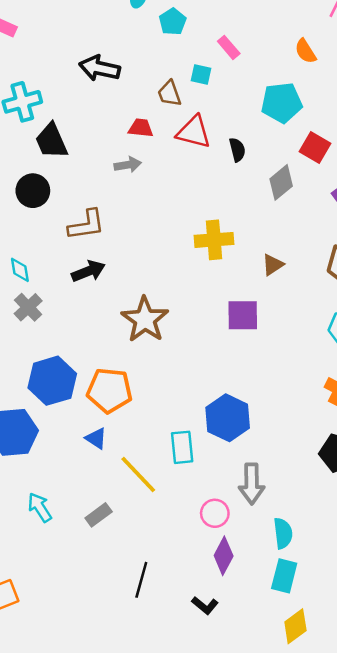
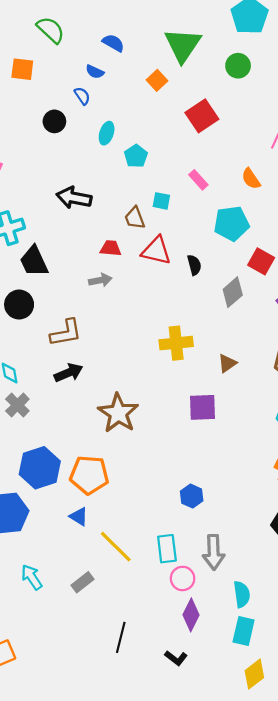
pink rectangle: (229, 47) -> (198, 180), moved
blue hexagon: (228, 418) -> (192, 496), size x0.6
cyan rectangle: (182, 447) -> (167, 549), moved

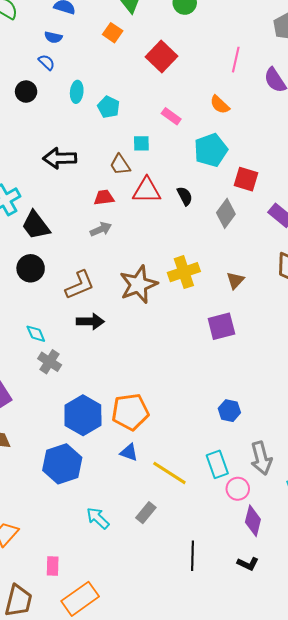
black arrow: (69, 373) -> (90, 321), turned 36
brown star: (118, 413) -> (138, 284), moved, turned 30

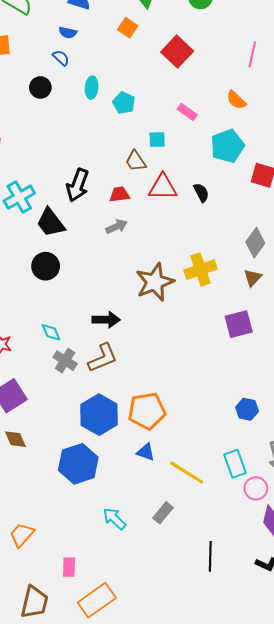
black arrow: (60, 158) -> (78, 185), moved, turned -68
gray diamond: (226, 213) -> (255, 243), moved
brown L-shape: (80, 285) -> (103, 358), moved

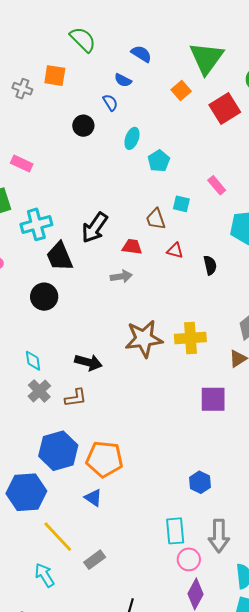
red square: (177, 52) -> (225, 109), moved
red triangle: (163, 187) -> (175, 251), size x0.6
brown L-shape: (103, 358) -> (76, 398), size x0.7
yellow line: (187, 473) -> (58, 537), moved
cyan arrow: (114, 519) -> (45, 575), moved

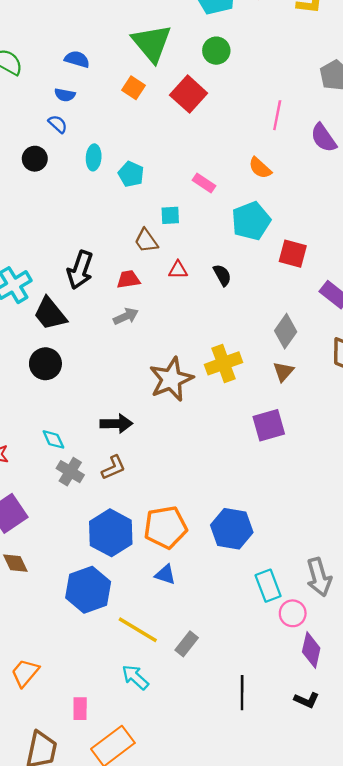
blue hexagon: (200, 482) -> (232, 529), moved, size x1.6

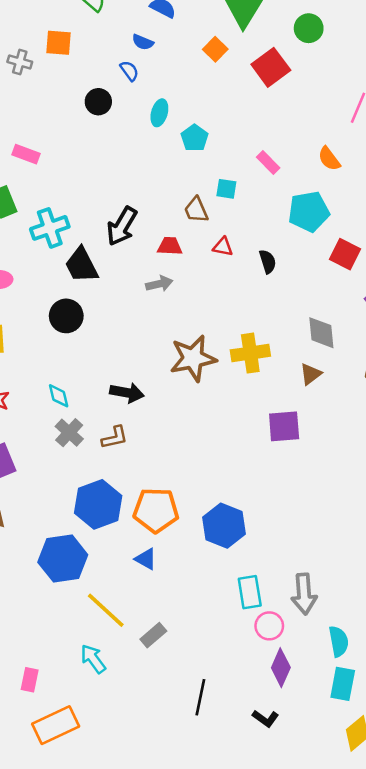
gray diamond: (286, 331) -> (321, 333), turned -52

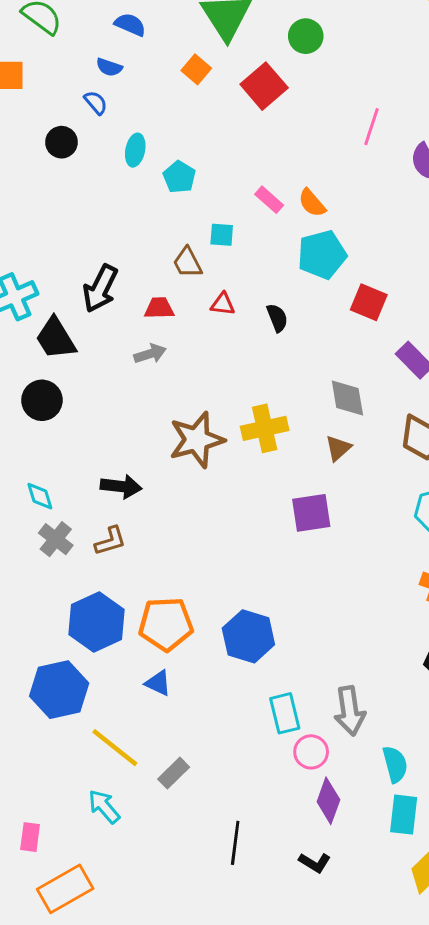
orange semicircle: (329, 159) -> (312, 203), moved

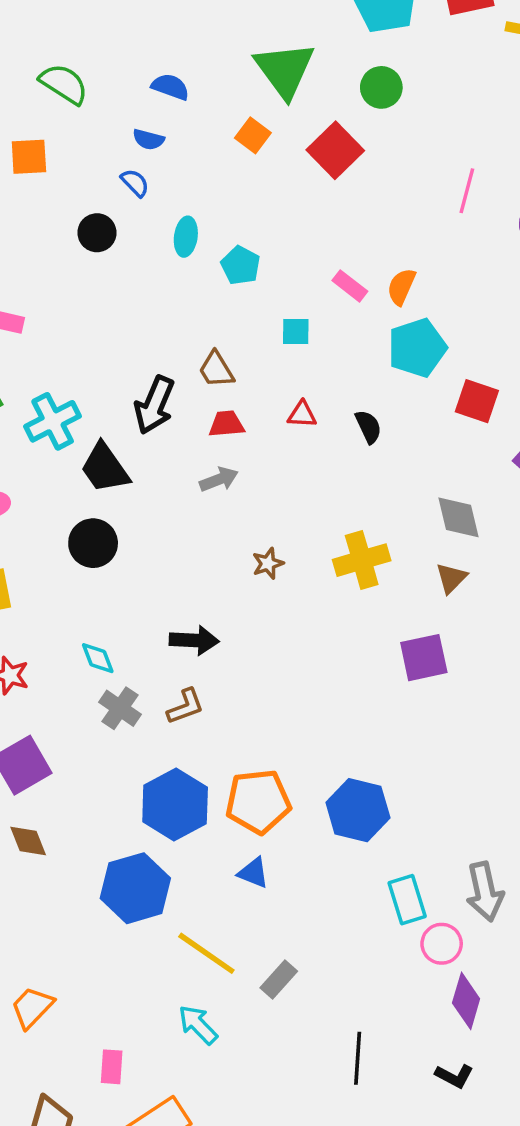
orange semicircle: (312, 203) -> (401, 287), turned 68
brown trapezoid: (188, 263) -> (216, 370), moved
brown star: (197, 440) -> (268, 563), moved, size x0.5

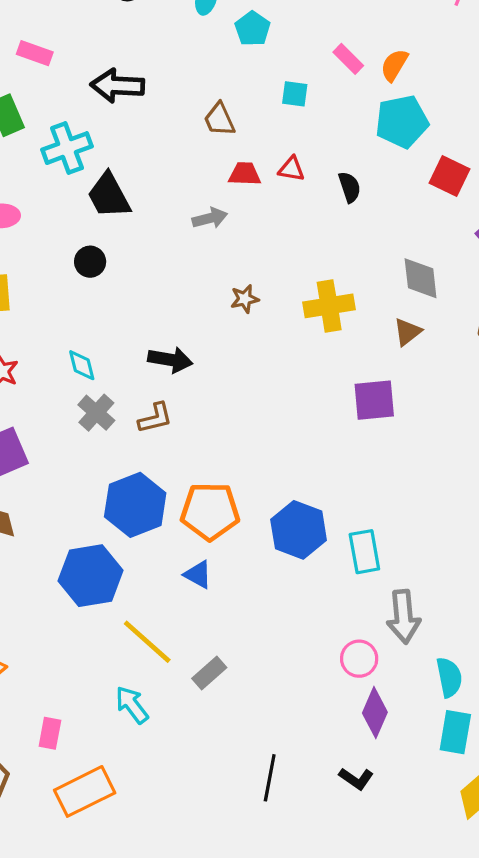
black arrow: (154, 405) -> (117, 86), moved, turned 63
red trapezoid: (226, 424) -> (245, 174), moved
black circle: (93, 543) -> (90, 262), size x0.7
cyan rectangle: (407, 900) -> (364, 552), moved
black line: (358, 1058) -> (270, 778), moved

